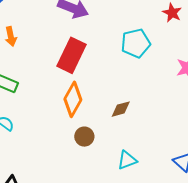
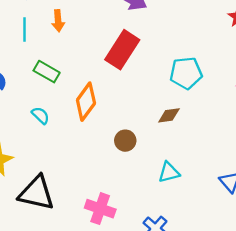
cyan pentagon: (136, 43) -> (186, 73), moved
orange diamond: (73, 99) -> (86, 102), moved

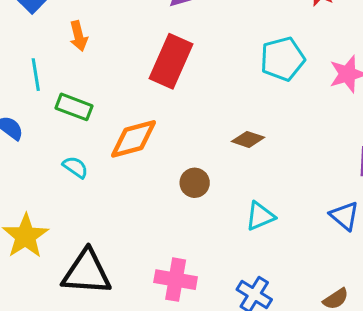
cyan line: (25, 29) -> (36, 75), moved
cyan pentagon: (186, 73) -> (282, 59), moved
orange diamond: (86, 102) -> (133, 139), turned 48
brown diamond: (169, 115) -> (248, 139), turned 35

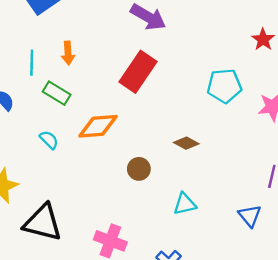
orange arrow: (79, 36) -> (68, 53), moved

